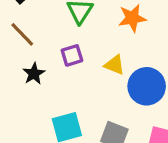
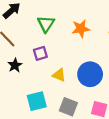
yellow triangle: (115, 65) -> (59, 75), moved

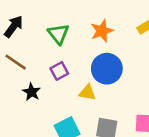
blue circle: (90, 74) -> (107, 69), moved

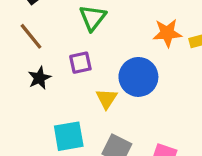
orange star: (102, 31) -> (167, 33), moved
yellow triangle: (87, 92) -> (106, 99), turned 36

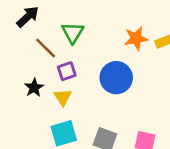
brown line: (31, 36) -> (46, 48), moved
yellow triangle: (106, 99) -> (63, 97), moved

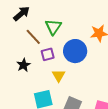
blue circle: (116, 78) -> (75, 51), moved
yellow triangle: (63, 97) -> (59, 76), moved

